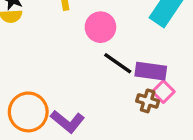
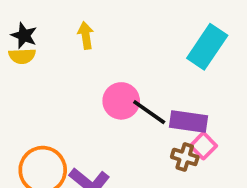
pink circle: (100, 27) -> (121, 101), moved

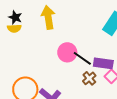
yellow arrow: (86, 36) -> (48, 17), size x1.6
brown cross: (185, 157) -> (89, 78), moved, turned 32

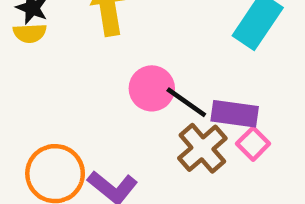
brown cross: (89, 78) -> (202, 148), size x1.5

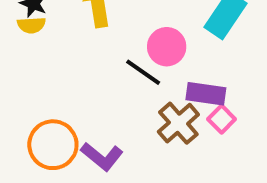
pink circle: (152, 88) -> (167, 47), moved
black line: (186, 102) -> (143, 72), moved

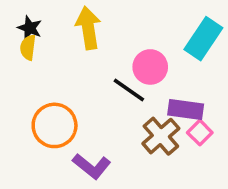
yellow semicircle: (31, 25) -> (28, 47), turned 100
orange circle: (53, 145) -> (55, 125), moved

